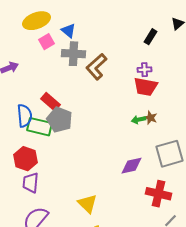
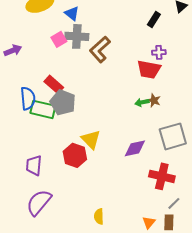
pink square: (46, 42) -> (59, 39), moved
purple cross: (144, 70) -> (159, 52), moved
red hexagon: (26, 159) -> (75, 155), moved
yellow triangle: (88, 204) -> (91, 139), moved

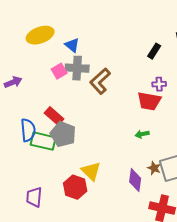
brown star: (154, 100) -> (154, 168), moved
purple diamond: (135, 148) -> (135, 180), turned -70

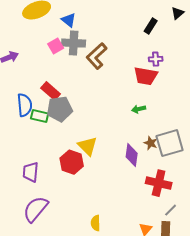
gray pentagon: (63, 134) -> (60, 109), turned -30
green rectangle: (43, 141) -> (40, 116), size x0.7

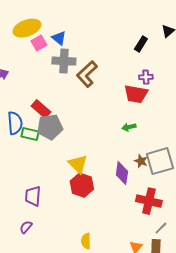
pink square: (56, 46) -> (39, 43), moved
red hexagon: (72, 162) -> (82, 185), moved
purple trapezoid: (31, 172) -> (33, 196), moved
purple semicircle: (36, 209) -> (26, 227), size x0.5

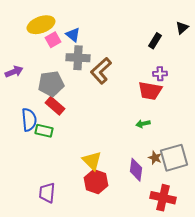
gray pentagon: (50, 127) -> (51, 84), moved

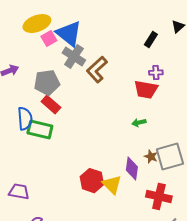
blue triangle: (73, 35) -> (69, 34), size x1.8
gray cross: (78, 58) -> (74, 57), turned 30
green rectangle: (44, 131) -> (40, 130), size x1.4
yellow triangle: (92, 161) -> (112, 185), moved
purple trapezoid: (47, 193) -> (19, 192), moved, turned 95

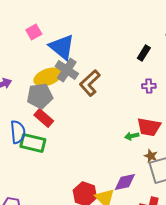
yellow ellipse: (37, 24) -> (48, 77), moved
pink square: (49, 39) -> (34, 32), moved
red trapezoid: (146, 90) -> (149, 127), moved
brown star: (151, 157) -> (151, 156), moved
purple diamond: (132, 169) -> (125, 182), turned 70

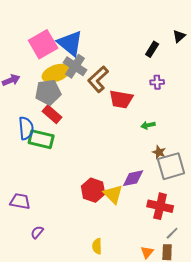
pink square: (34, 32) -> (43, 44), moved, size x1.8
red trapezoid: (149, 127) -> (121, 99), moved
green arrow: (132, 136) -> (148, 125), moved

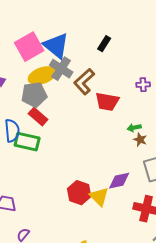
black rectangle: (152, 49) -> (104, 44), moved
brown star: (159, 152) -> (140, 140), moved

